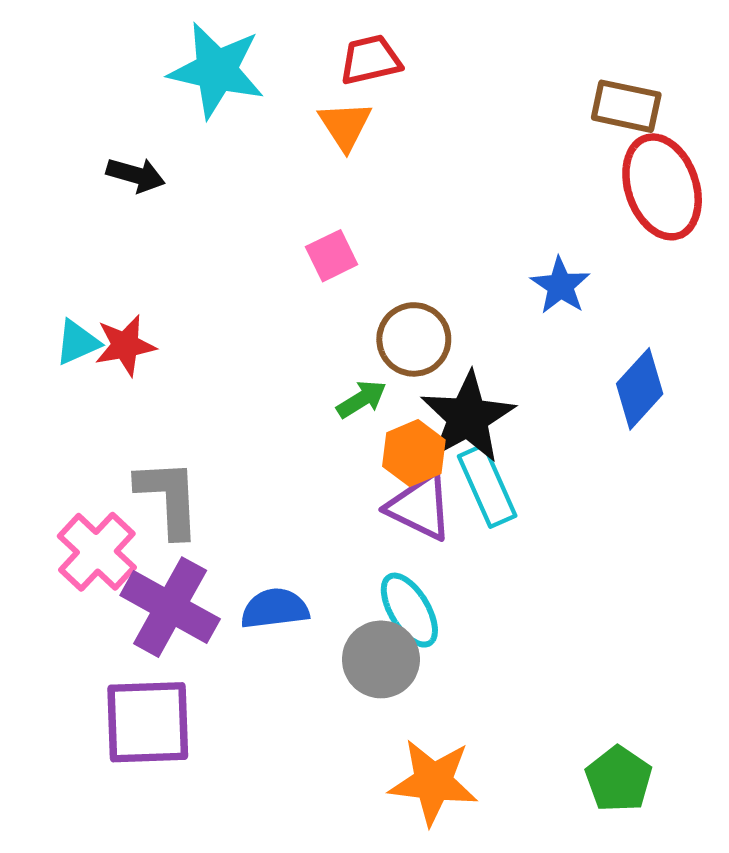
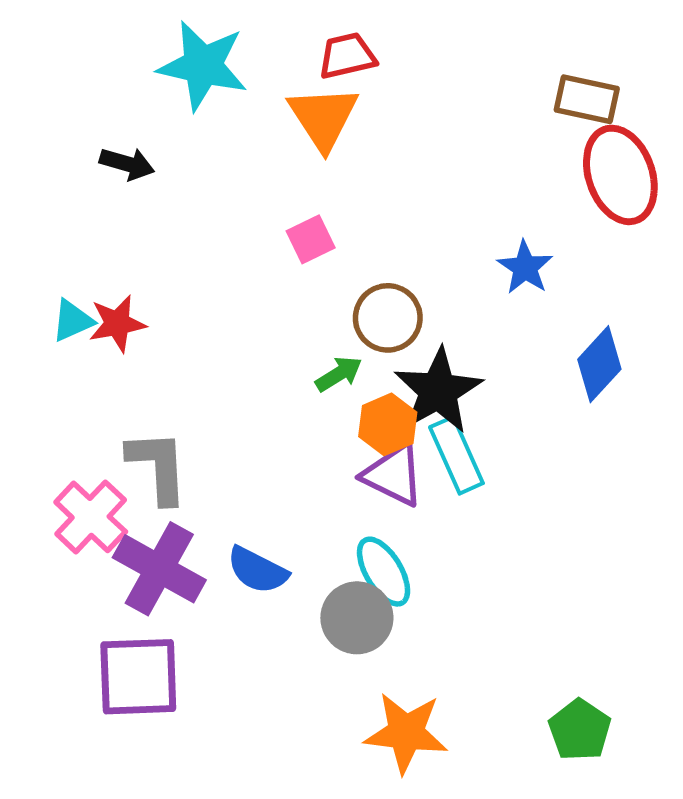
orange triangle: (345, 126) -> (323, 117), size x1.4
blue semicircle: (275, 609) -> (257, 570), turned -146

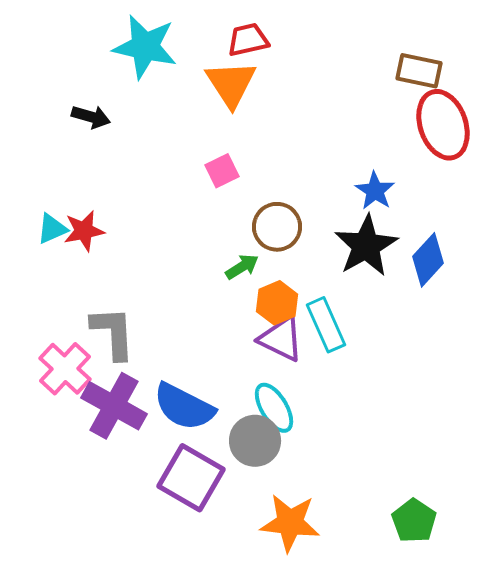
black star: (438, 391) -> (366, 246), moved
blue semicircle: (257, 570) -> (184, 407), size x1.4
purple square: (138, 677) -> (191, 478), moved, turned 32

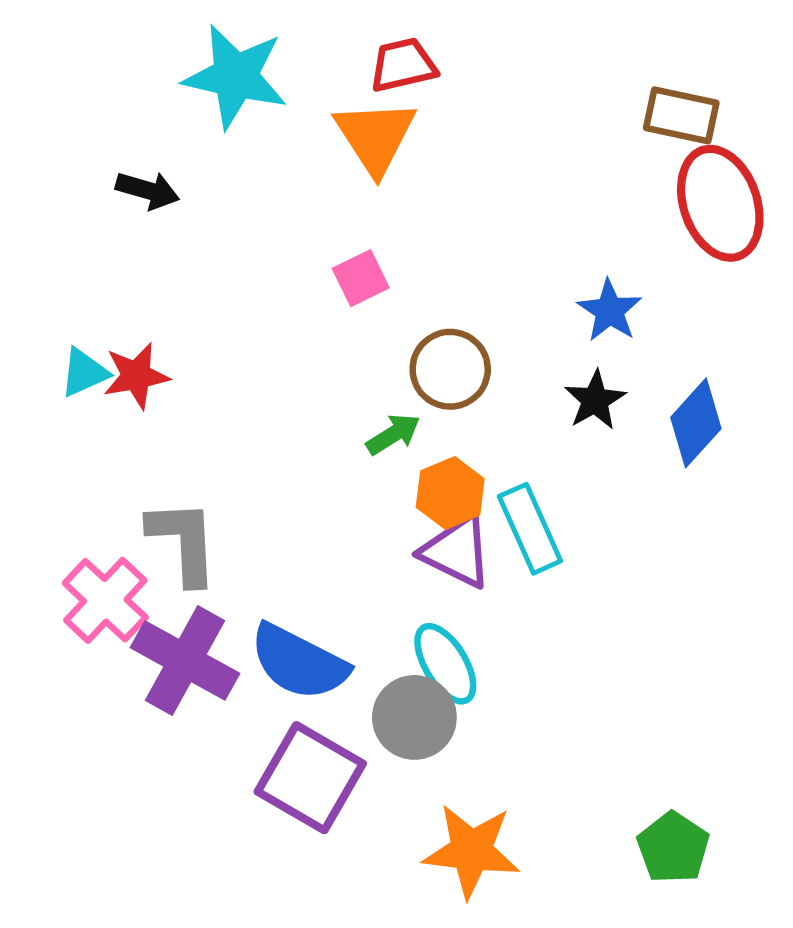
black star: (366, 246) -> (595, 400), size x0.6

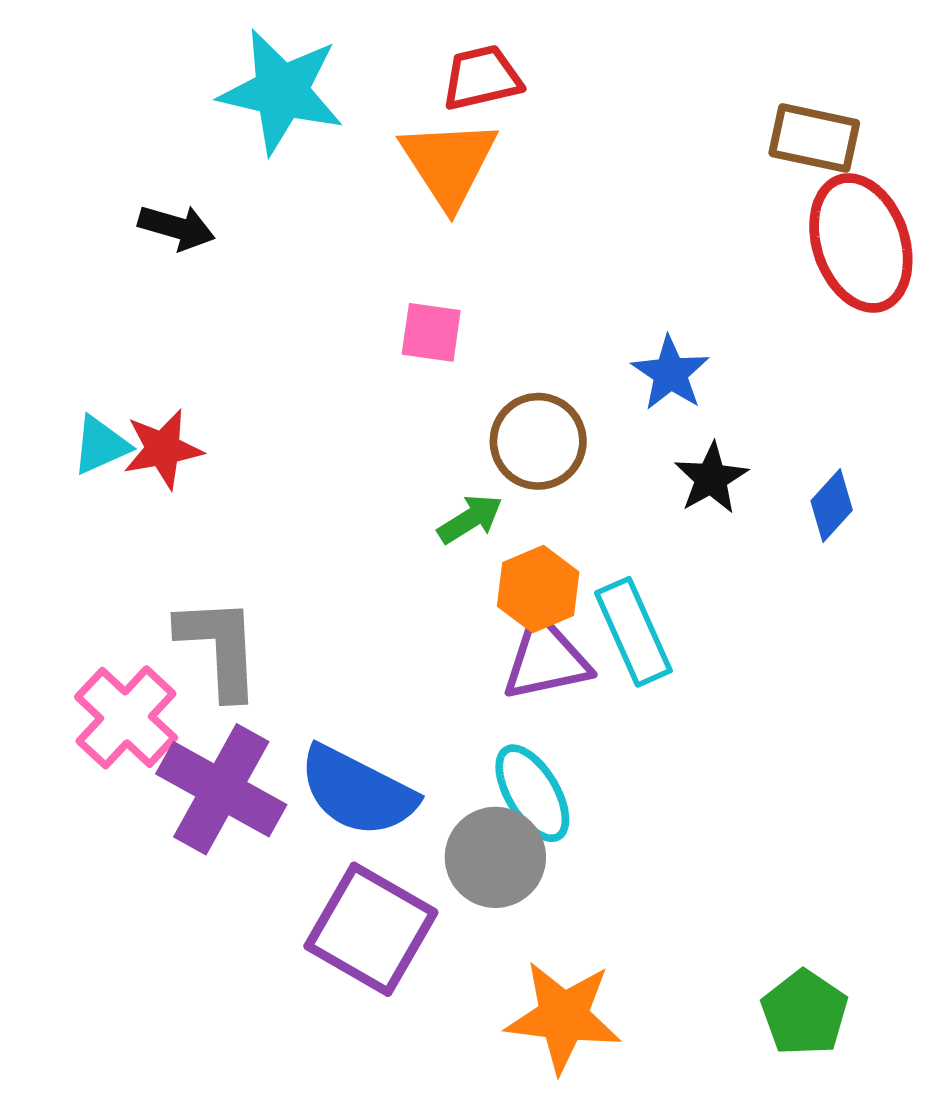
pink square: (361, 278) -> (431, 332), turned 34
blue star: (610, 311) -> (670, 373), moved
blue diamond: (696, 423) -> (832, 505), size x0.7
purple triangle: (457, 551) -> (546, 659), turned -38

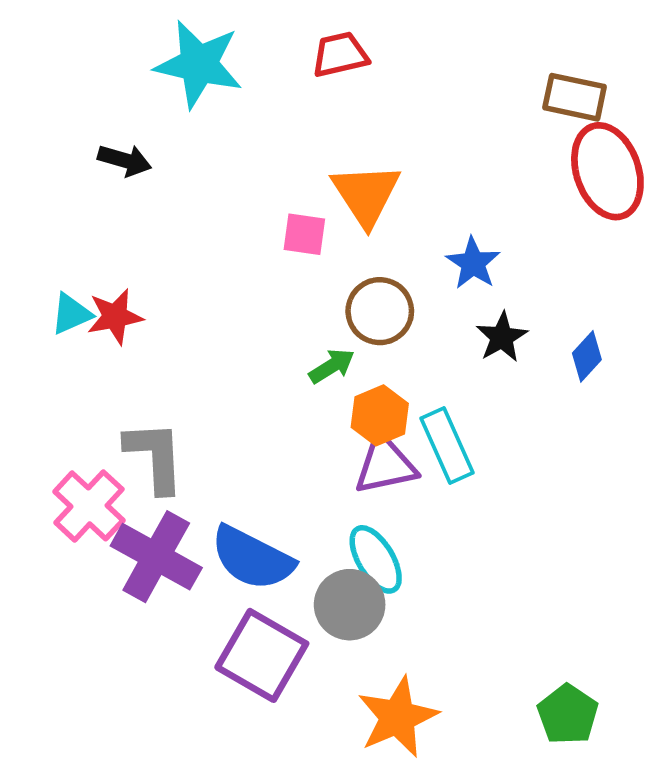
orange triangle: (449, 163) -> (366, 195), moved
orange star: (563, 1017) -> (398, 717), turned -30

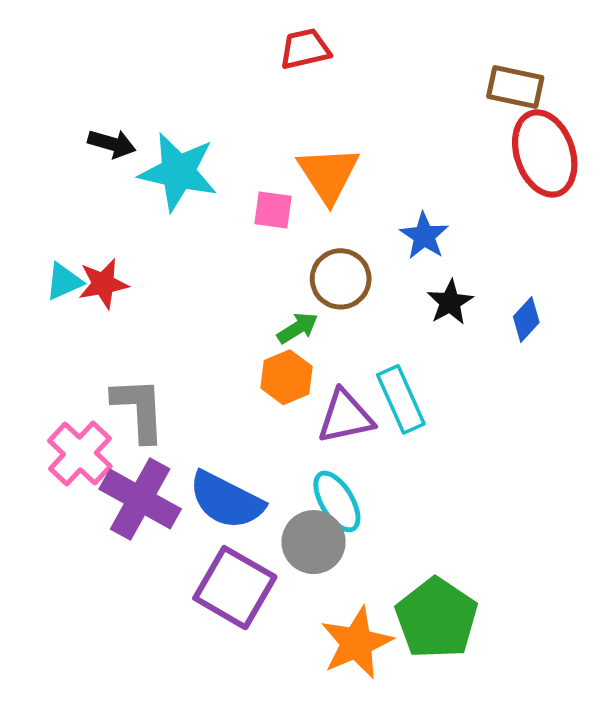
cyan star: (199, 64) -> (178, 172), moved
orange hexagon: (380, 415) -> (286, 377), moved
green pentagon: (568, 714) -> (436, 618), moved, size x1.5

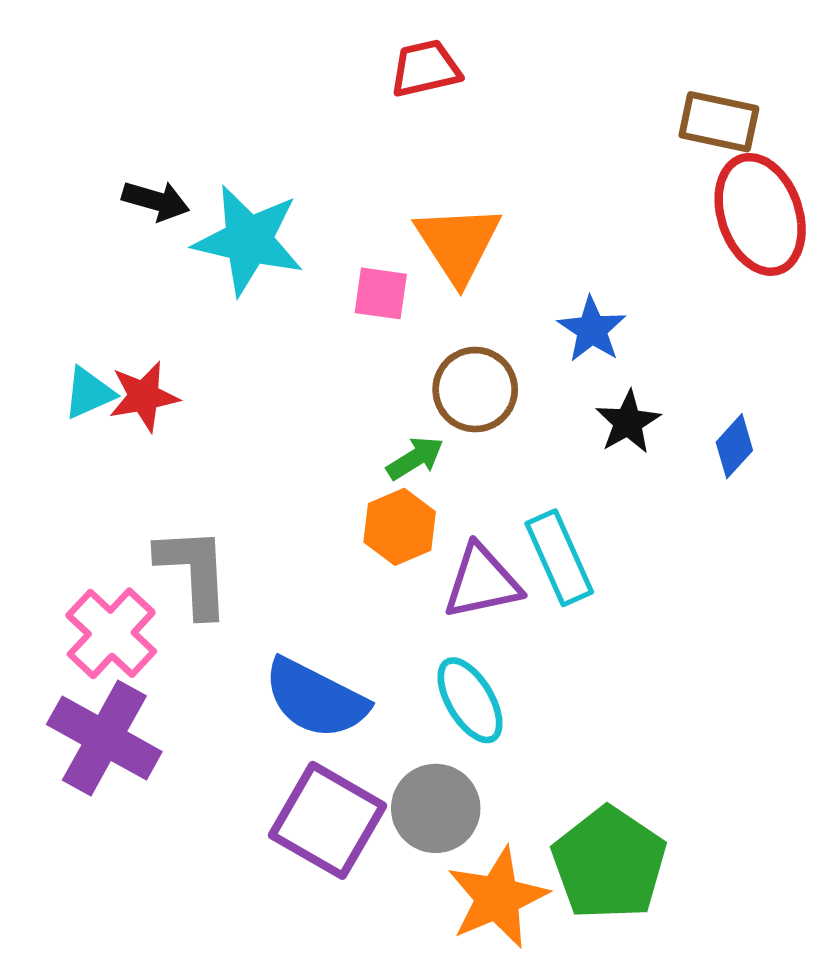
purple cross: (140, 499) -> (104, 738), moved
gray circle: (314, 542) -> (436, 808), moved

